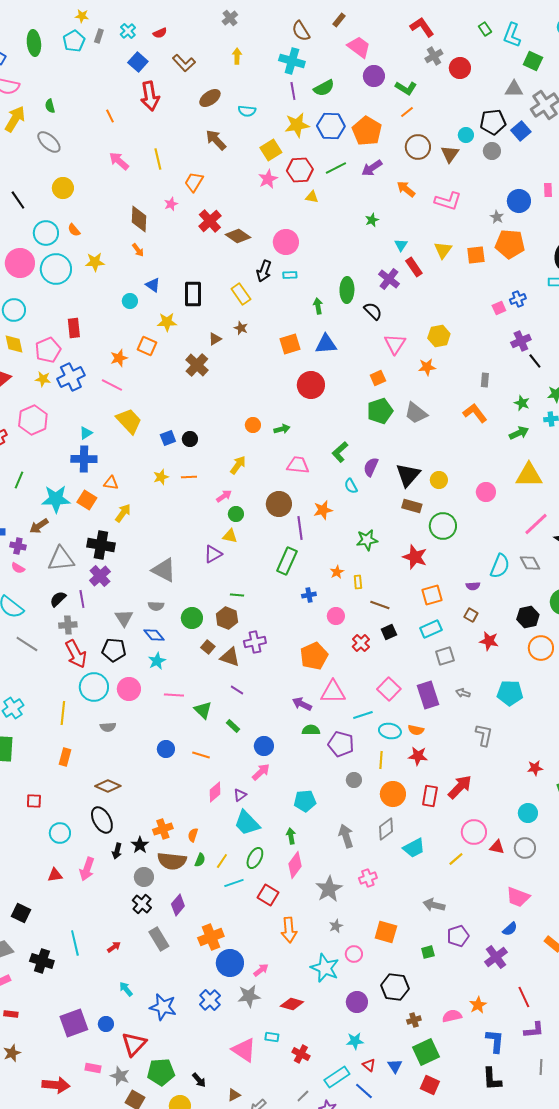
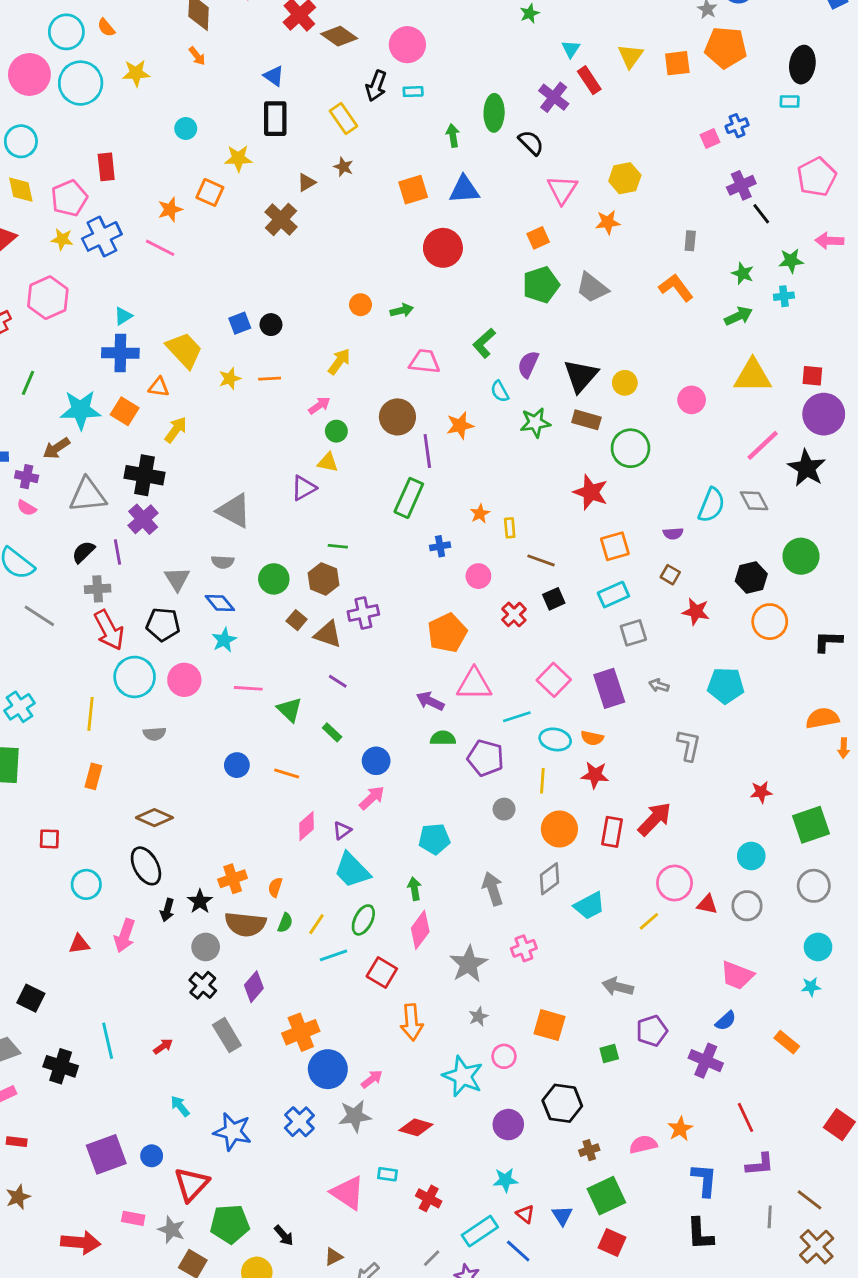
blue triangle: (153, 285) -> (274, 76), moved
yellow trapezoid: (129, 421) -> (184, 350), moved
green star: (367, 540) -> (535, 423), moved
purple cross: (496, 957) -> (706, 1061), turned -30

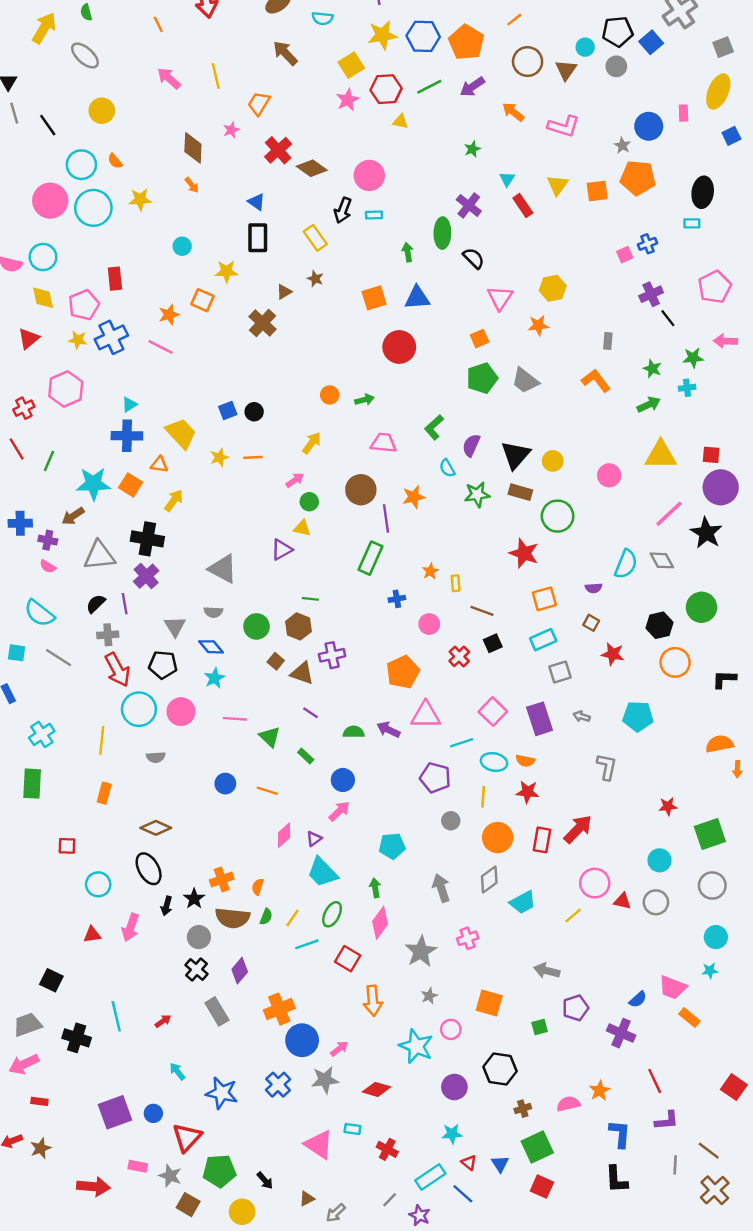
purple cross: (554, 97) -> (469, 205), moved
green semicircle: (443, 738) -> (354, 732), moved
pink trapezoid: (737, 975) -> (673, 987), moved

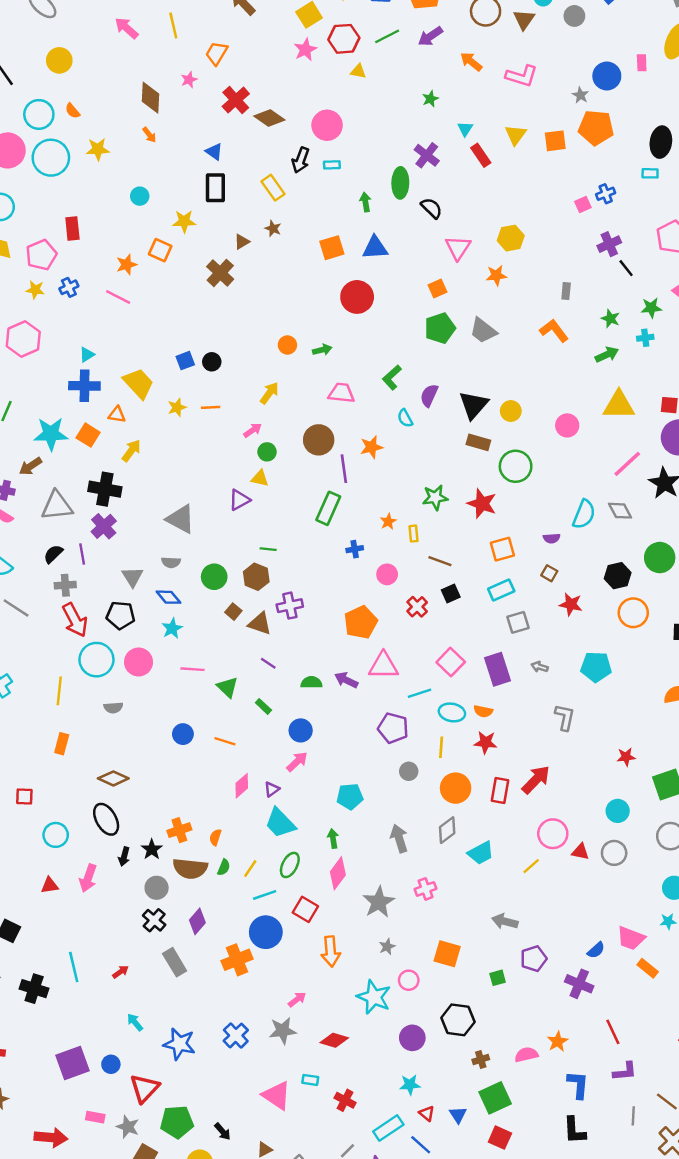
blue cross: (111, 337) -> (69, 287), size x0.6
green star: (477, 495) -> (435, 497), moved
blue circle: (302, 1040) -> (266, 932), moved

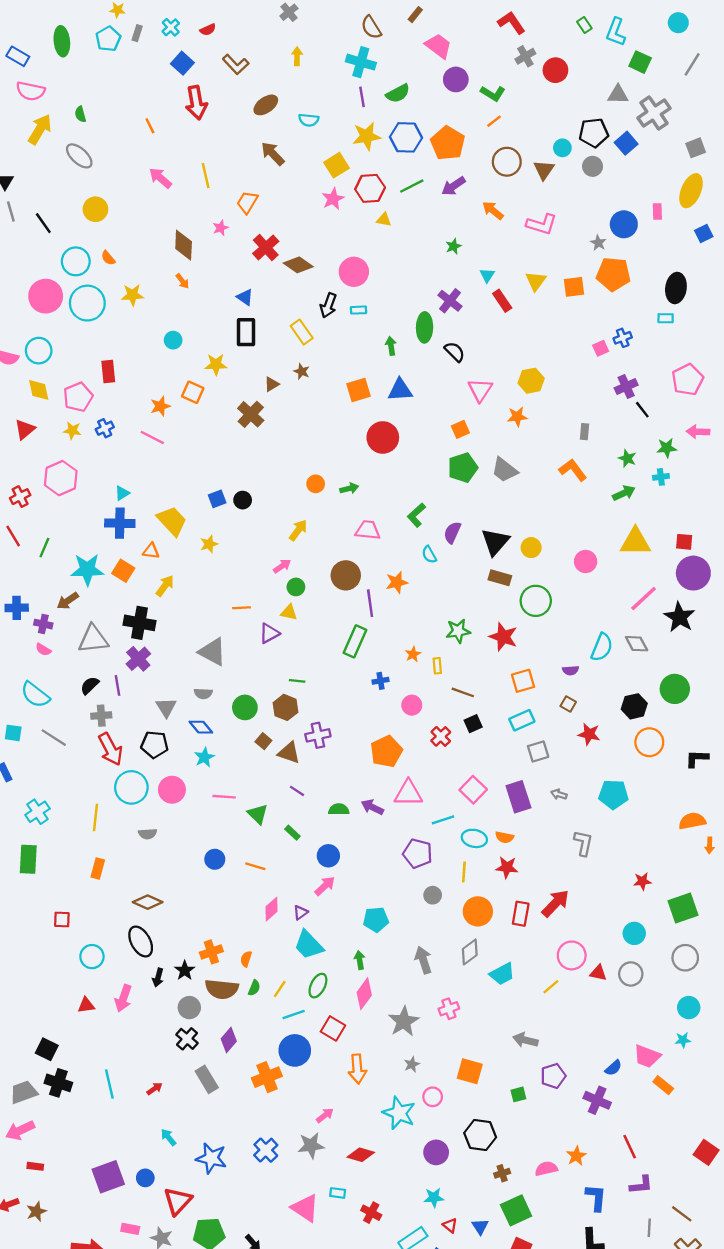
orange line: (211, 407) -> (241, 608), moved
black cross: (34, 989) -> (58, 1083), moved

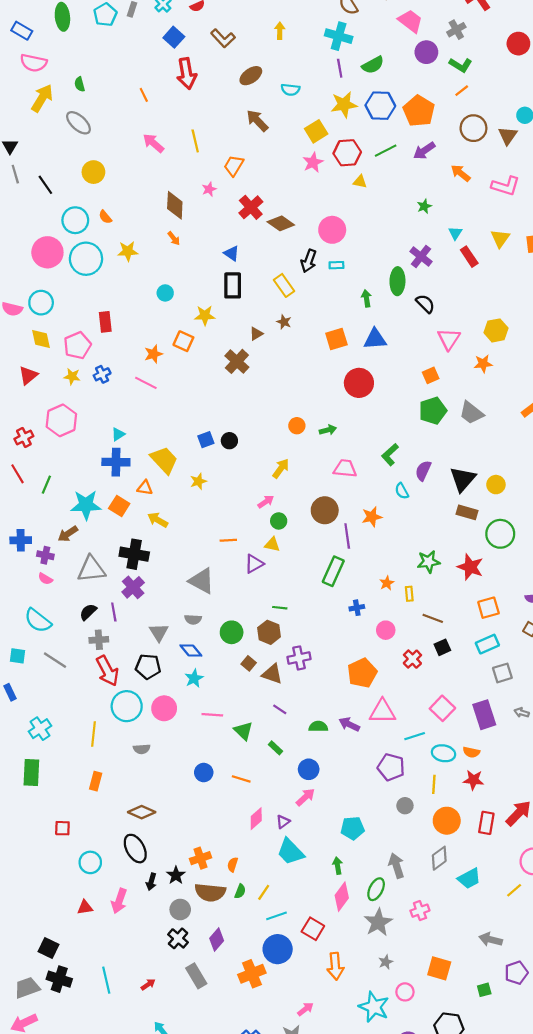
gray cross: (525, 56) -> (456, 30), moved
yellow arrow: (165, 586) -> (158, 520), turned -96
green ellipse: (318, 986) -> (376, 889), moved

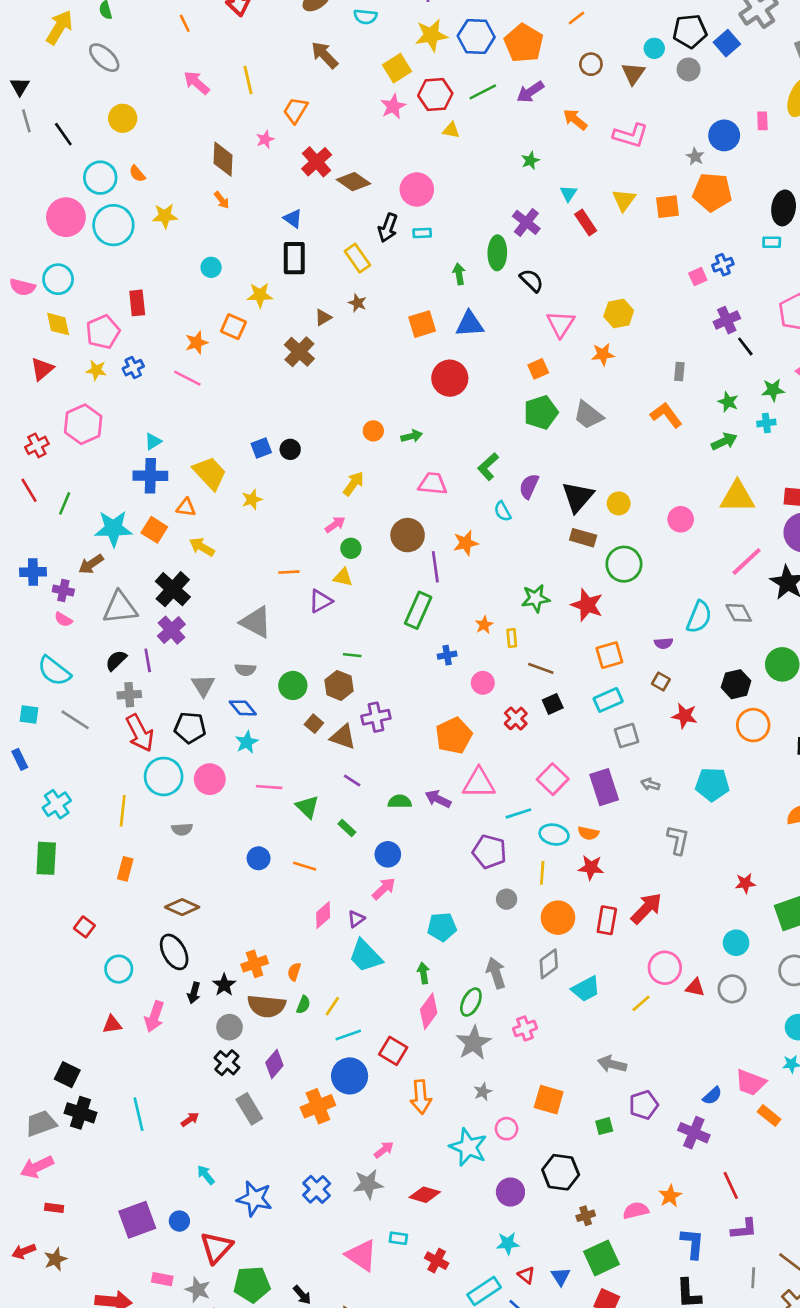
brown circle: (473, 128) -> (591, 64), size x0.7
black cross: (134, 554) -> (173, 589), turned 32
red square: (62, 828) -> (84, 927), turned 35

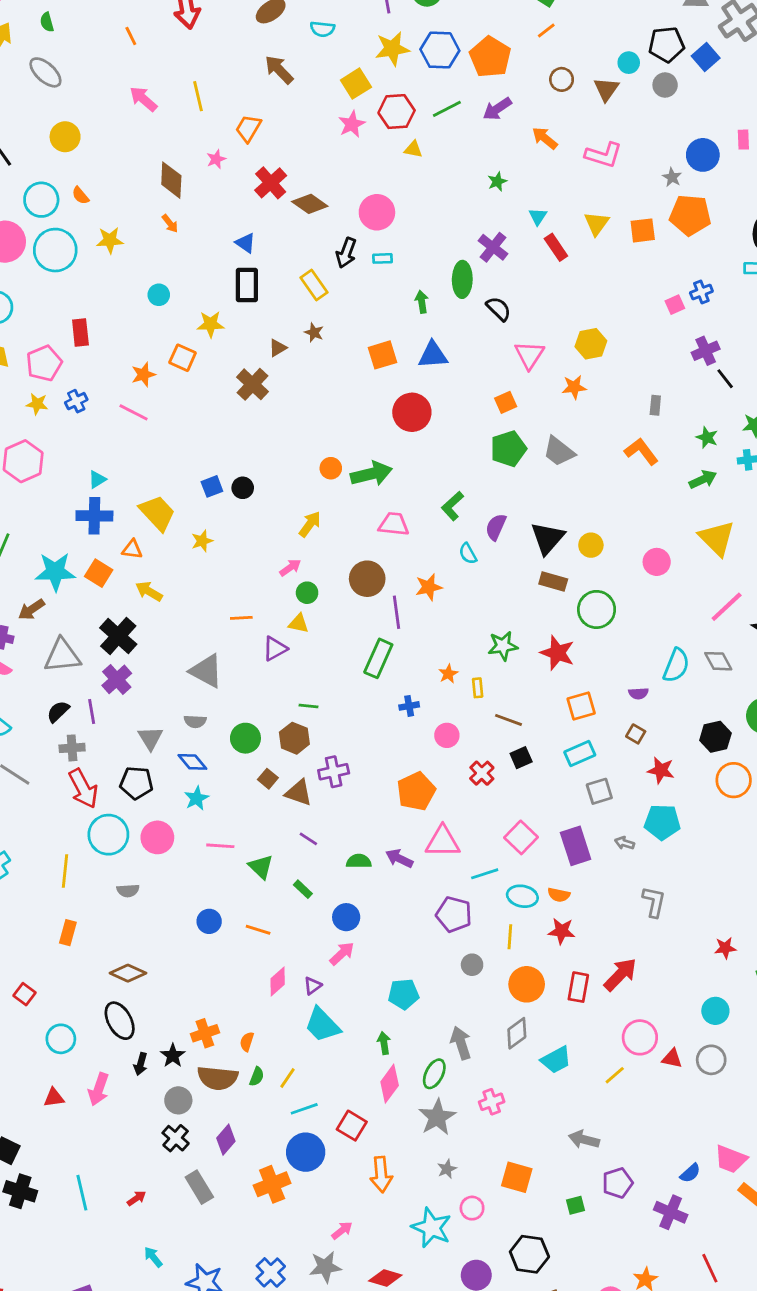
green arrow: (412, 436) -> (371, 474), size x1.8
yellow triangle: (737, 497) -> (717, 538), turned 45
cyan pentagon: (712, 784) -> (662, 822), moved

